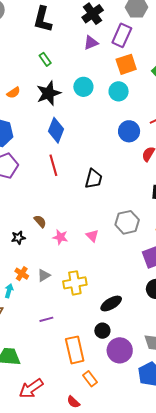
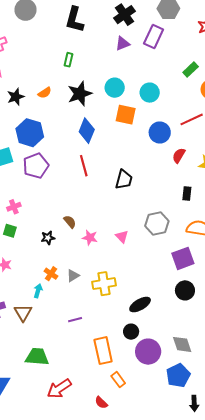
green rectangle: (45, 59) -> (69, 60), moved, turned 48
orange square: (126, 64) -> (126, 115), moved, turned 30

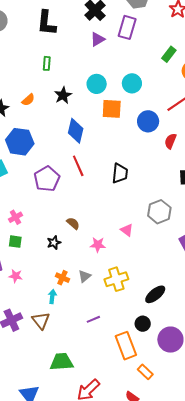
black star: (80, 94) -> (63, 95), size x0.7
purple pentagon: (36, 166) -> (47, 179), moved
pink star: (90, 238) -> (98, 245), moved
black circle: (131, 332) -> (143, 324), moved

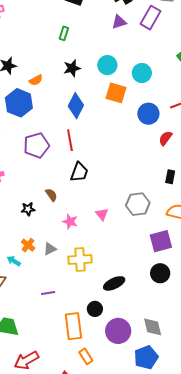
orange semicircle: (28, 100) -> (36, 80), moved
black trapezoid: (120, 173) -> (79, 172), moved
cyan arrow: (52, 296) -> (14, 261), turned -80

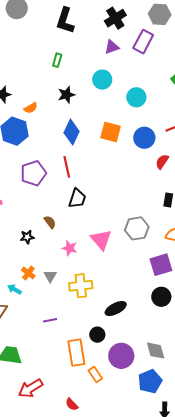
cyan circle: (107, 65) -> (102, 80), moved
orange square: (116, 93) -> (111, 132), moved
pink triangle: (102, 214) -> (101, 240), size x1.6
gray triangle: (50, 249) -> (50, 276), turned -32
orange rectangle: (86, 356) -> (95, 375), moved

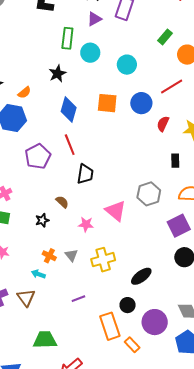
green rectangle: (57, 60) -> (67, 38), moved, size x1.5

